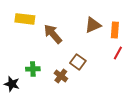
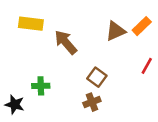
orange rectangle: (115, 30) -> (142, 26), moved, turned 42
brown cross: (61, 76) -> (92, 102), moved, turned 32

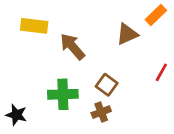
orange rectangle: (142, 26) -> (156, 15), moved
green cross: (41, 86) -> (63, 94), moved, size x1.5

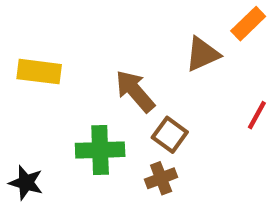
yellow rectangle: (34, 26) -> (39, 72), moved
brown arrow: (72, 46) -> (135, 91), moved

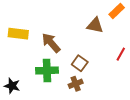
brown triangle: (202, 54) -> (95, 25), turned 36
brown arrow: (135, 91) -> (51, 43), moved

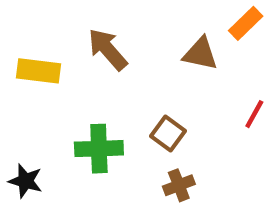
brown arrow: (51, 43) -> (108, 49), moved
brown cross: (76, 84) -> (179, 185), moved

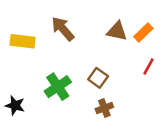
orange rectangle: (246, 23) -> (143, 32), moved
green cross: (99, 149) -> (58, 87), turned -32

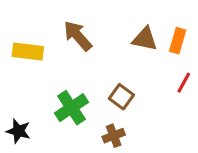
orange rectangle: (143, 32) -> (178, 41), turned -30
brown cross: (104, 108) -> (114, 136), moved

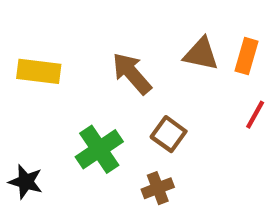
brown arrow: (78, 36) -> (132, 73), moved

